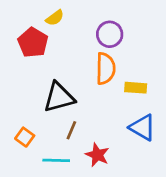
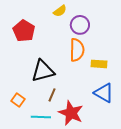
yellow semicircle: (55, 18) -> (60, 11), moved
red star: (97, 155) -> (71, 113), size x1.4

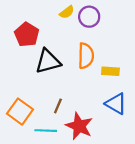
purple circle: (80, 25) -> (89, 17), moved
black triangle: (43, 71) -> (48, 61), moved
orange square: (18, 100) -> (20, 112), size x1.6

